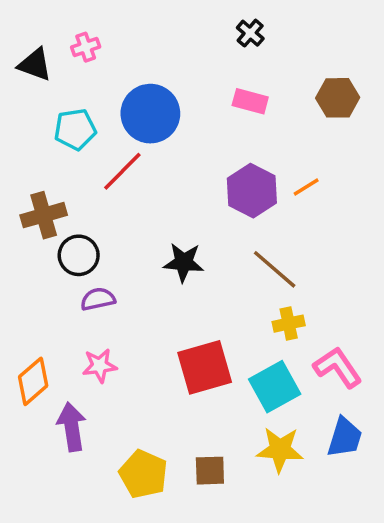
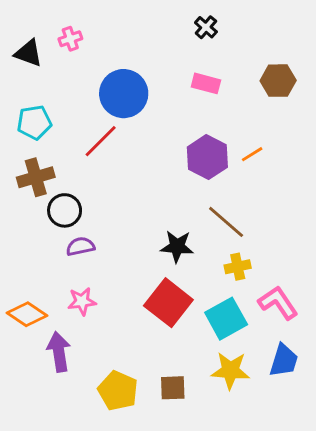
cyan pentagon: (75, 129) -> (34, 122), moved
black star: (184, 262) -> (177, 246), moved
red square: (205, 367) -> (168, 303), turned -36
orange diamond: (33, 381) -> (27, 314), turned 75

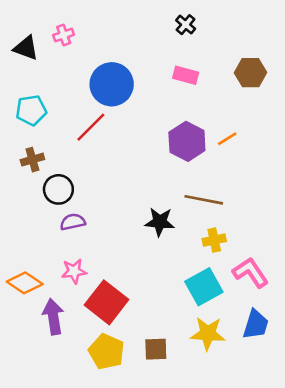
brown cross: (36, 177) -> (32, 160), size x0.7
brown line: (226, 222) -> (204, 200), turned -30
red square: (168, 303) -> (106, 302), moved

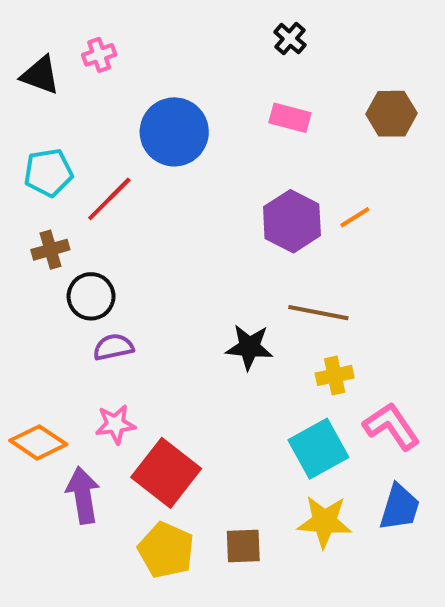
red line: (91, 127) -> (109, 199), moved

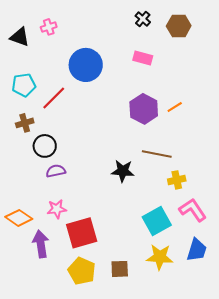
brown hexagon: (391, 114) -> (179, 26), moved
yellow cross: (335, 375) -> (177, 180), moved
red square: (166, 473) -> (82, 233), turned 36

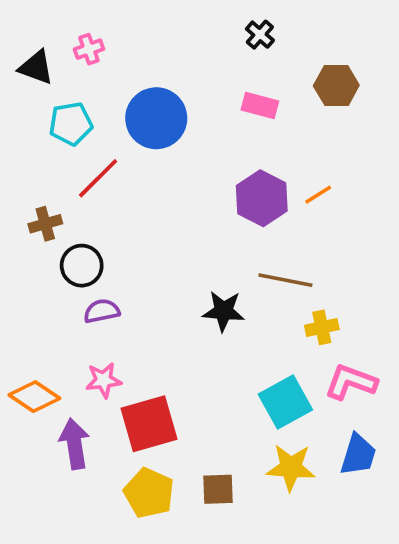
brown hexagon: (179, 26) -> (336, 85), moved
cyan pentagon: (24, 85) -> (71, 124), moved
pink L-shape: (193, 210) -> (351, 382), turned -36

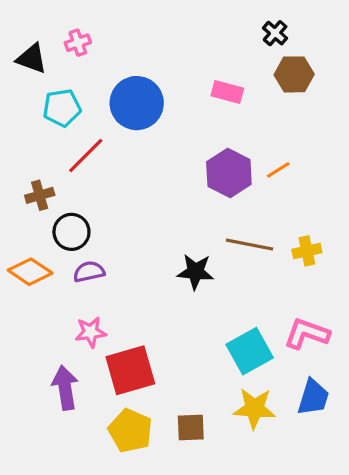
black cross: (260, 35) -> (275, 33), moved
yellow cross: (322, 327) -> (307, 251), moved
orange diamond: (34, 397) -> (30, 272), moved

